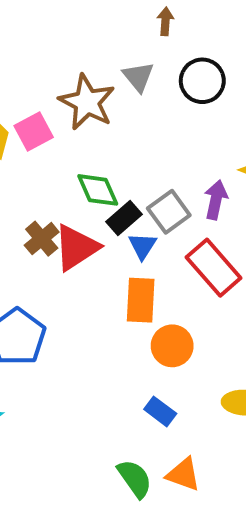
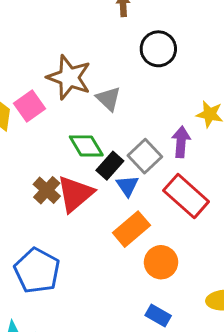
gray triangle: (138, 77) -> (108, 99), moved
orange rectangle: (141, 300) -> (131, 229), turned 54

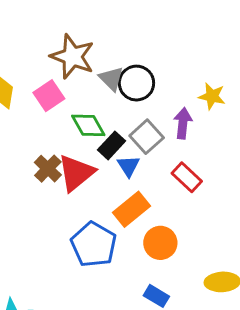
black circle: (158, 49) -> (136, 83), moved
pink square: (30, 106) -> (49, 96), moved
red rectangle: (186, 196) -> (187, 177), size x0.7
blue pentagon: (37, 271) -> (94, 245), moved

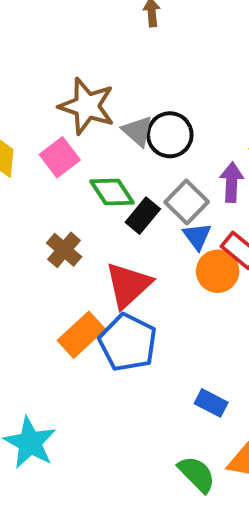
blue triangle: (128, 166) -> (197, 236), moved
red triangle: (76, 173) -> (128, 285), moved
orange rectangle: (132, 209) -> (81, 335), moved
orange circle: (160, 243) -> (218, 271), moved

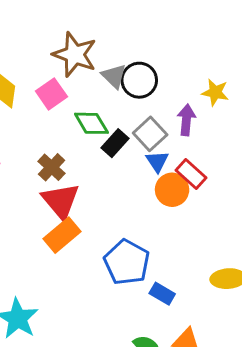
red triangle: (128, 285) -> (61, 201), moved, turned -30
blue pentagon: (128, 343) -> (127, 262), moved

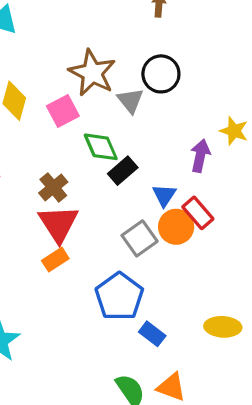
black circle: (139, 80) -> (161, 74), moved
gray square: (150, 134) -> (140, 238), moved
orange rectangle: (62, 235) -> (55, 260), size x0.7

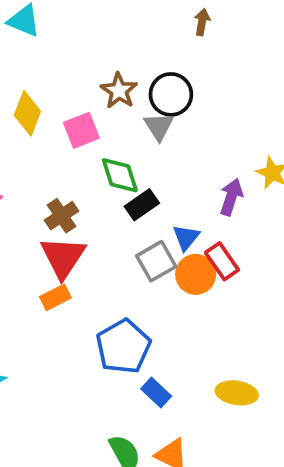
brown star: (92, 73) -> (119, 91), size x0.7
black circle: (161, 74) -> (171, 94), moved
gray square: (140, 238) -> (156, 261), moved

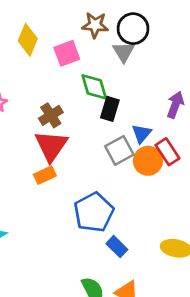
brown star: (119, 91) -> (95, 25), turned -30
black rectangle: (142, 205) -> (110, 109), turned -40

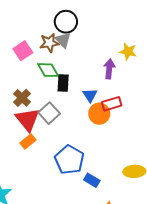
brown star: (95, 25) -> (49, 43), moved
gray square: (119, 150) -> (49, 113), moved
red rectangle: (167, 152) -> (112, 104), turned -60

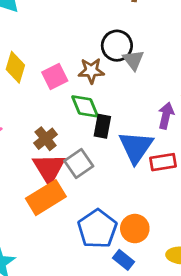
gray triangle: (63, 40) -> (133, 60), moved
blue triangle: (90, 95) -> (136, 147), size x1.8
orange circle: (99, 114) -> (135, 229), moved
orange rectangle: (28, 142) -> (46, 198), size x1.8

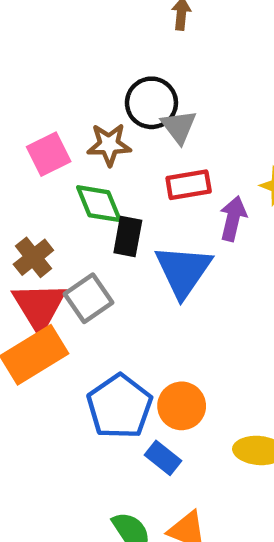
red rectangle: (163, 162) -> (189, 185), moved

